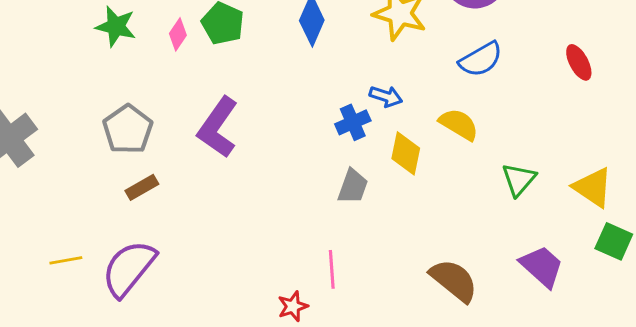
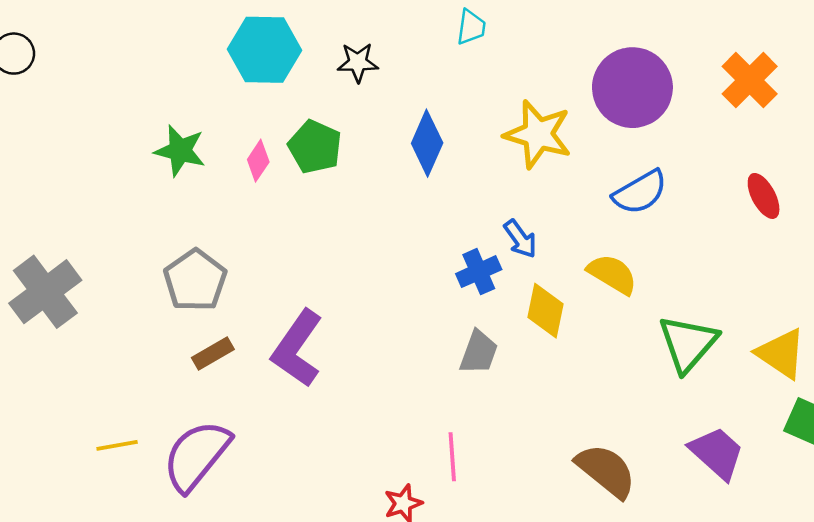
blue arrow: (386, 96) -> (520, 239), turned 36
purple L-shape: (218, 127) -> (297, 348), moved
green triangle: (519, 179) -> (688, 343), size x1.4

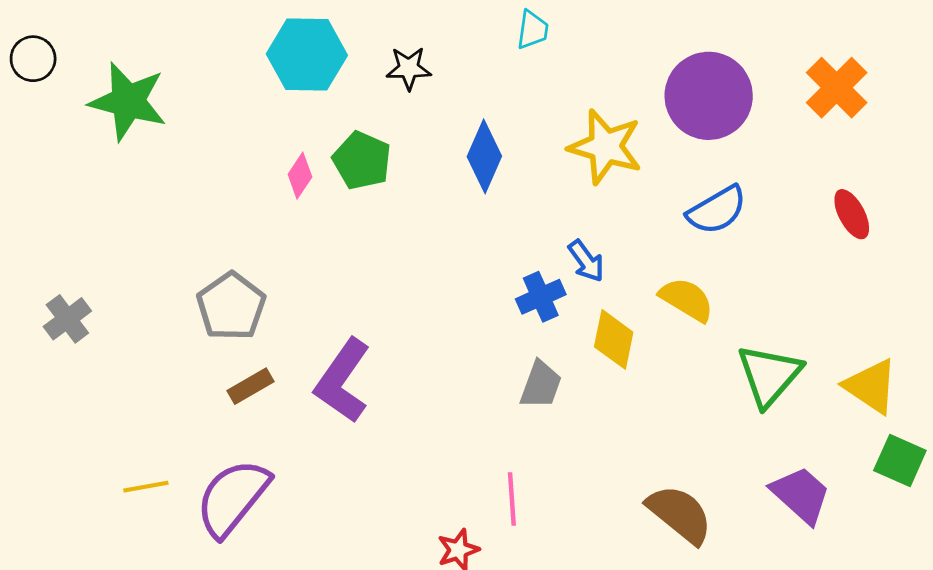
green star: (180, 151) -> (128, 101), moved, size x1.4
gray cross: (45, 292) -> (67, 319), size x0.6

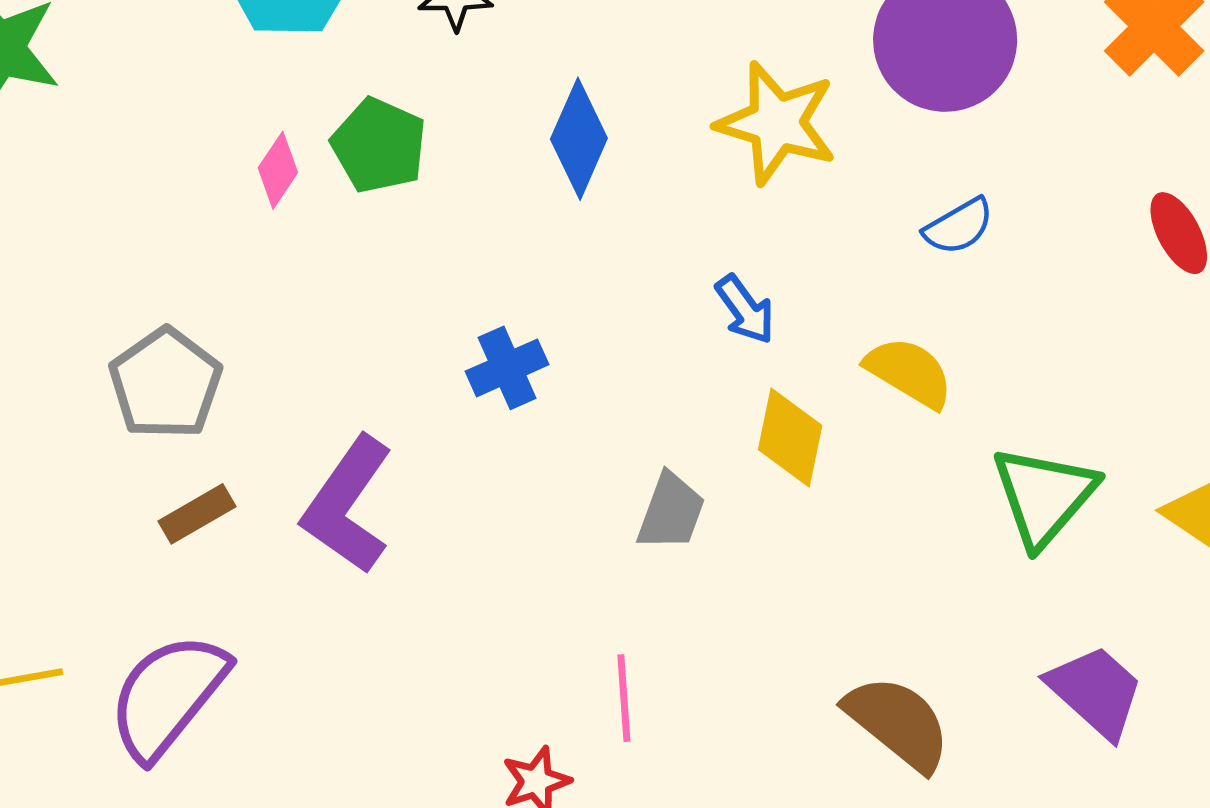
blue semicircle: (717, 210) -> (959, 226), size x0.7
blue cross: (541, 297) -> (507, 368), moved

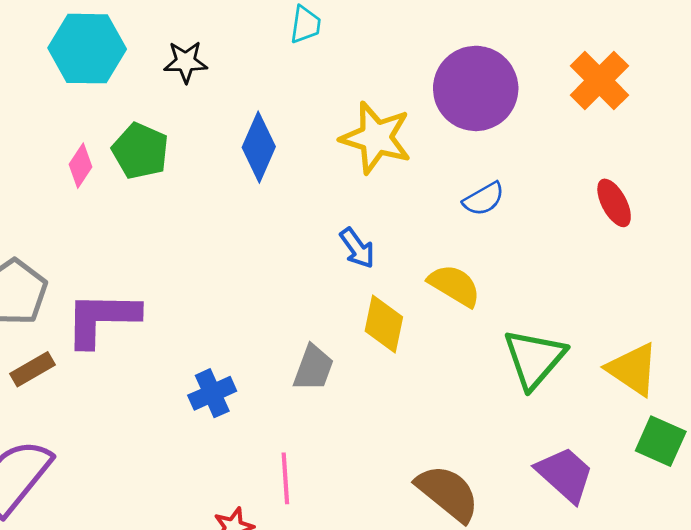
blue cross: (507, 368) -> (212, 393), moved
purple L-shape: (348, 505) -> (102, 319), moved, turned 56

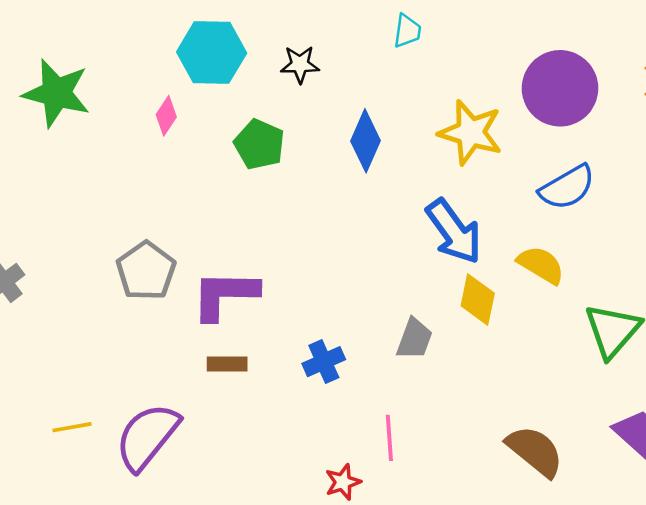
pink diamond: (80, 166) -> (166, 116), moved
blue semicircle: (484, 199) -> (567, 187), size x1.5
blue arrow: (357, 248) -> (454, 231), size x1.8
brown rectangle: (33, 369) -> (227, 364), moved, turned 30

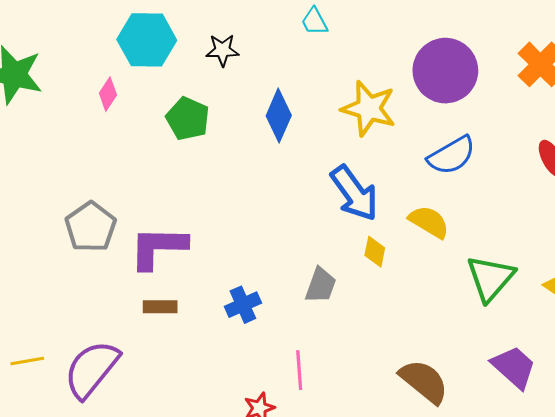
cyan trapezoid: (407, 31) -> (315, 22), turned 144
yellow diamond: (478, 299) -> (375, 252), size x0.7

